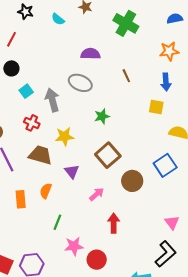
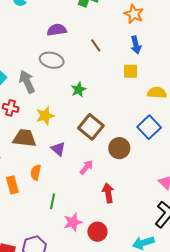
orange star: (169, 51) -> (134, 14), turned -30

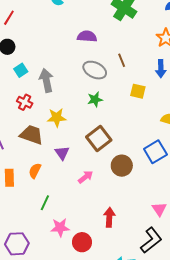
gray ellipse: (52, 60) -> (95, 70), moved
yellow square: (130, 71) -> (138, 91), moved
red arrow: (108, 193) -> (109, 217), moved

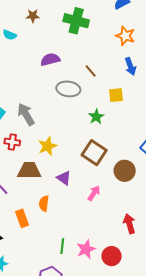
green star: (95, 99) -> (96, 117), moved
green line: (45, 203) -> (62, 246), moved

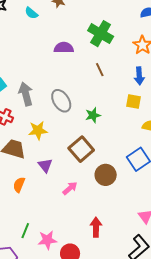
green cross: (76, 21) -> (101, 34), moved
gray ellipse: (68, 89) -> (61, 101), moved, turned 35
yellow square: (116, 95) -> (134, 101), moved

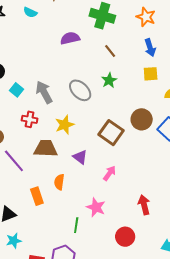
green star: (93, 115) -> (109, 80), moved
brown circle: (106, 175) -> (142, 119), moved
pink star: (47, 240) -> (96, 207), moved, turned -30

